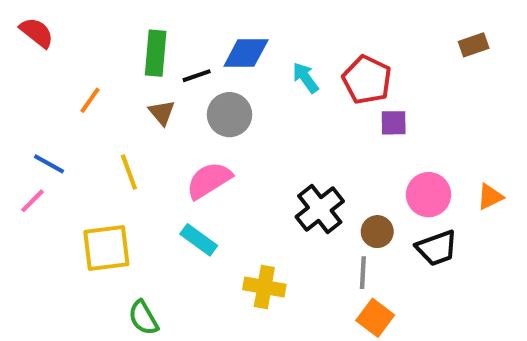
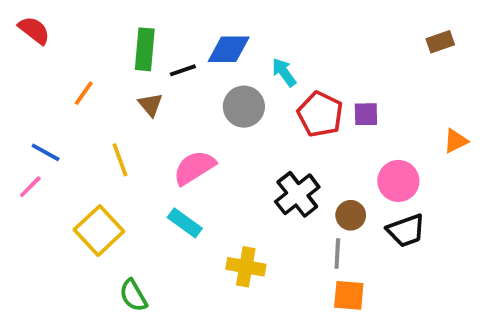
red pentagon: (367, 80) -> (320, 114), moved
gray circle: (229, 115) -> (244, 107), moved
orange triangle: (490, 197) -> (456, 141), moved
yellow square: (106, 248) -> (99, 231), turned -36
orange square: (375, 318) -> (349, 295), turned -32

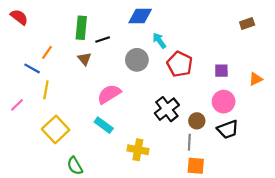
blue diamond: (229, 49) -> (140, 16), moved
purple square: (366, 114) -> (221, 71), moved
blue line: (46, 152) -> (32, 68), moved
yellow line: (120, 160) -> (46, 90), moved, turned 30

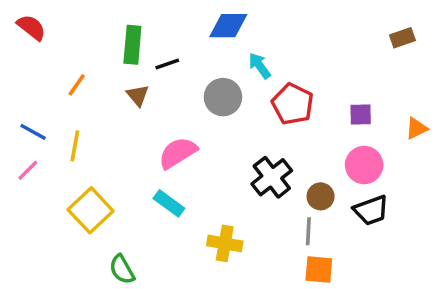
blue line: (32, 68) -> (33, 132), moved

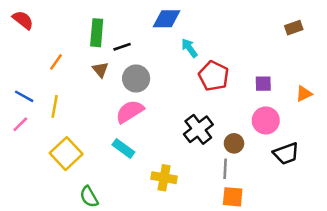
gray circle: (223, 97) -> (136, 79), moved
black trapezoid: (371, 210) -> (286, 154), moved

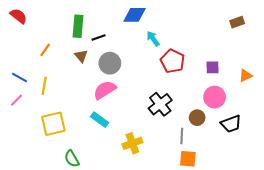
brown circle: (234, 143) -> (197, 118), moved
yellow square: (66, 154) -> (53, 124), turned 30
yellow cross: (164, 178) -> (132, 143), turned -30

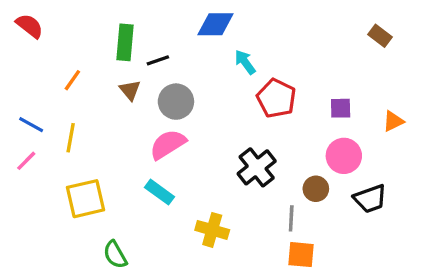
brown rectangle: (237, 22) -> (380, 36), turned 56
yellow cross: (132, 143) -> (212, 230), turned 36

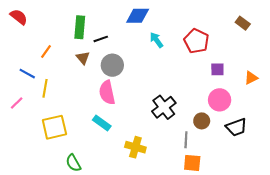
red pentagon: (276, 98) -> (196, 41), moved
blue line: (31, 125) -> (27, 74), moved
pink semicircle: (168, 144) -> (107, 93), turned -70

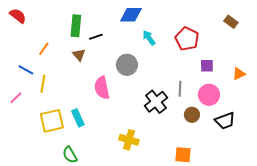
gray circle: (112, 65) -> (127, 65), moved
cyan rectangle: (102, 123) -> (78, 118), moved, turned 30
gray line: (186, 140) -> (180, 89), moved

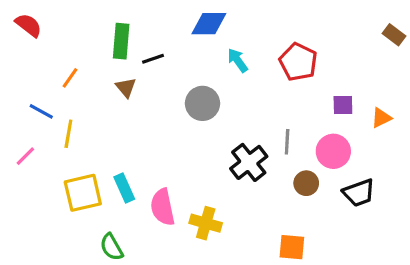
brown rectangle: (231, 22) -> (394, 35), moved
purple square: (207, 66) -> (343, 105), moved
pink semicircle: (102, 88) -> (163, 207), moved

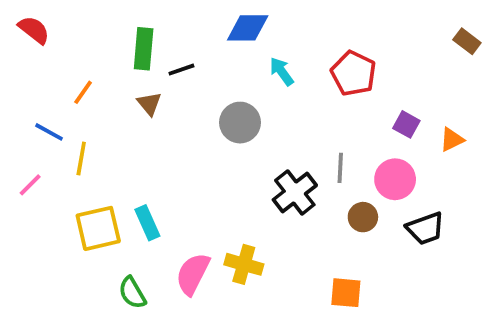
purple square: (343, 105) -> (406, 124), turned 30
pink semicircle: (163, 207) -> (193, 274), moved, turned 39

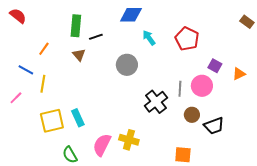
pink circle: (395, 179) -> (202, 86), moved
black trapezoid: (425, 228) -> (214, 126), moved

